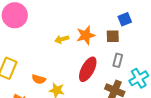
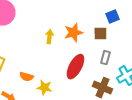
yellow arrow: (62, 39) -> (49, 37), turned 112

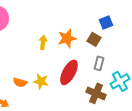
brown square: (100, 34) -> (94, 39), turned 32
yellow star: (44, 88) -> (41, 81), moved

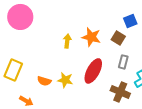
orange star: (67, 38) -> (91, 37), turned 30

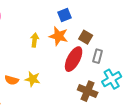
blue square: (130, 21) -> (65, 15), moved
gray rectangle: (123, 62) -> (98, 56), moved
red ellipse: (93, 71) -> (74, 59), moved

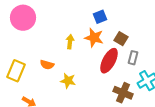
orange semicircle: (12, 80) -> (47, 65), moved

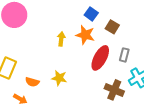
blue square: (100, 17) -> (91, 14), turned -32
brown square: (121, 39) -> (112, 27), moved
orange semicircle: (47, 65) -> (32, 82), moved

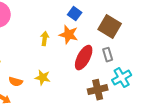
brown square: (112, 27) -> (110, 27), moved, size x1.6
gray rectangle: (124, 55) -> (108, 55), turned -32
brown cross: (114, 90) -> (98, 90), turned -36

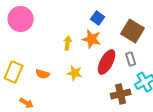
yellow star: (43, 78) -> (75, 73), moved
orange semicircle: (16, 82) -> (43, 74), moved

